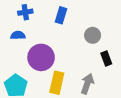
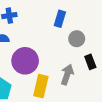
blue rectangle: (61, 15) -> (60, 19), moved
gray arrow: (87, 84) -> (67, 75), moved

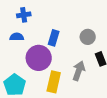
blue rectangle: (60, 19) -> (54, 38), moved

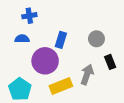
yellow rectangle: (54, 82) -> (61, 86), turned 55

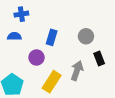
purple circle: (45, 61) -> (37, 57), size x0.6
yellow rectangle: (61, 86) -> (52, 82), turned -35

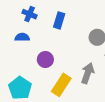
blue cross: (21, 14) -> (30, 14), turned 32
blue rectangle: (52, 37) -> (59, 20), moved

